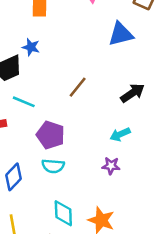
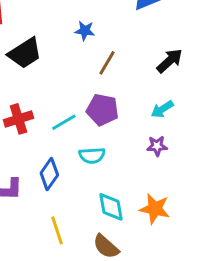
blue star: (31, 47) -> (85, 31), moved
cyan line: (24, 102) -> (64, 122), moved, turned -45
purple pentagon: (51, 135) -> (102, 110), moved

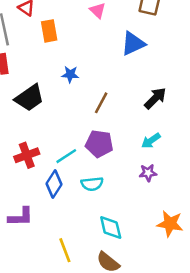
blue star: (85, 31) -> (70, 74), moved
blue diamond: (49, 174) -> (54, 184), moved
orange star: (155, 209) -> (170, 224), moved

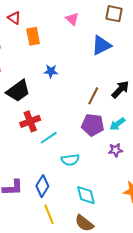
brown line: (101, 103) -> (93, 96), moved
purple pentagon: (99, 144) -> (93, 125), moved
red cross: (27, 155) -> (30, 121), moved
blue diamond: (54, 184) -> (42, 186), moved

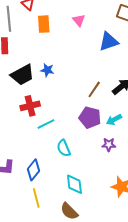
pink triangle: (72, 19) -> (79, 20), moved
blue star: (51, 71) -> (47, 70), moved
cyan semicircle: (70, 160) -> (64, 148), turned 66

